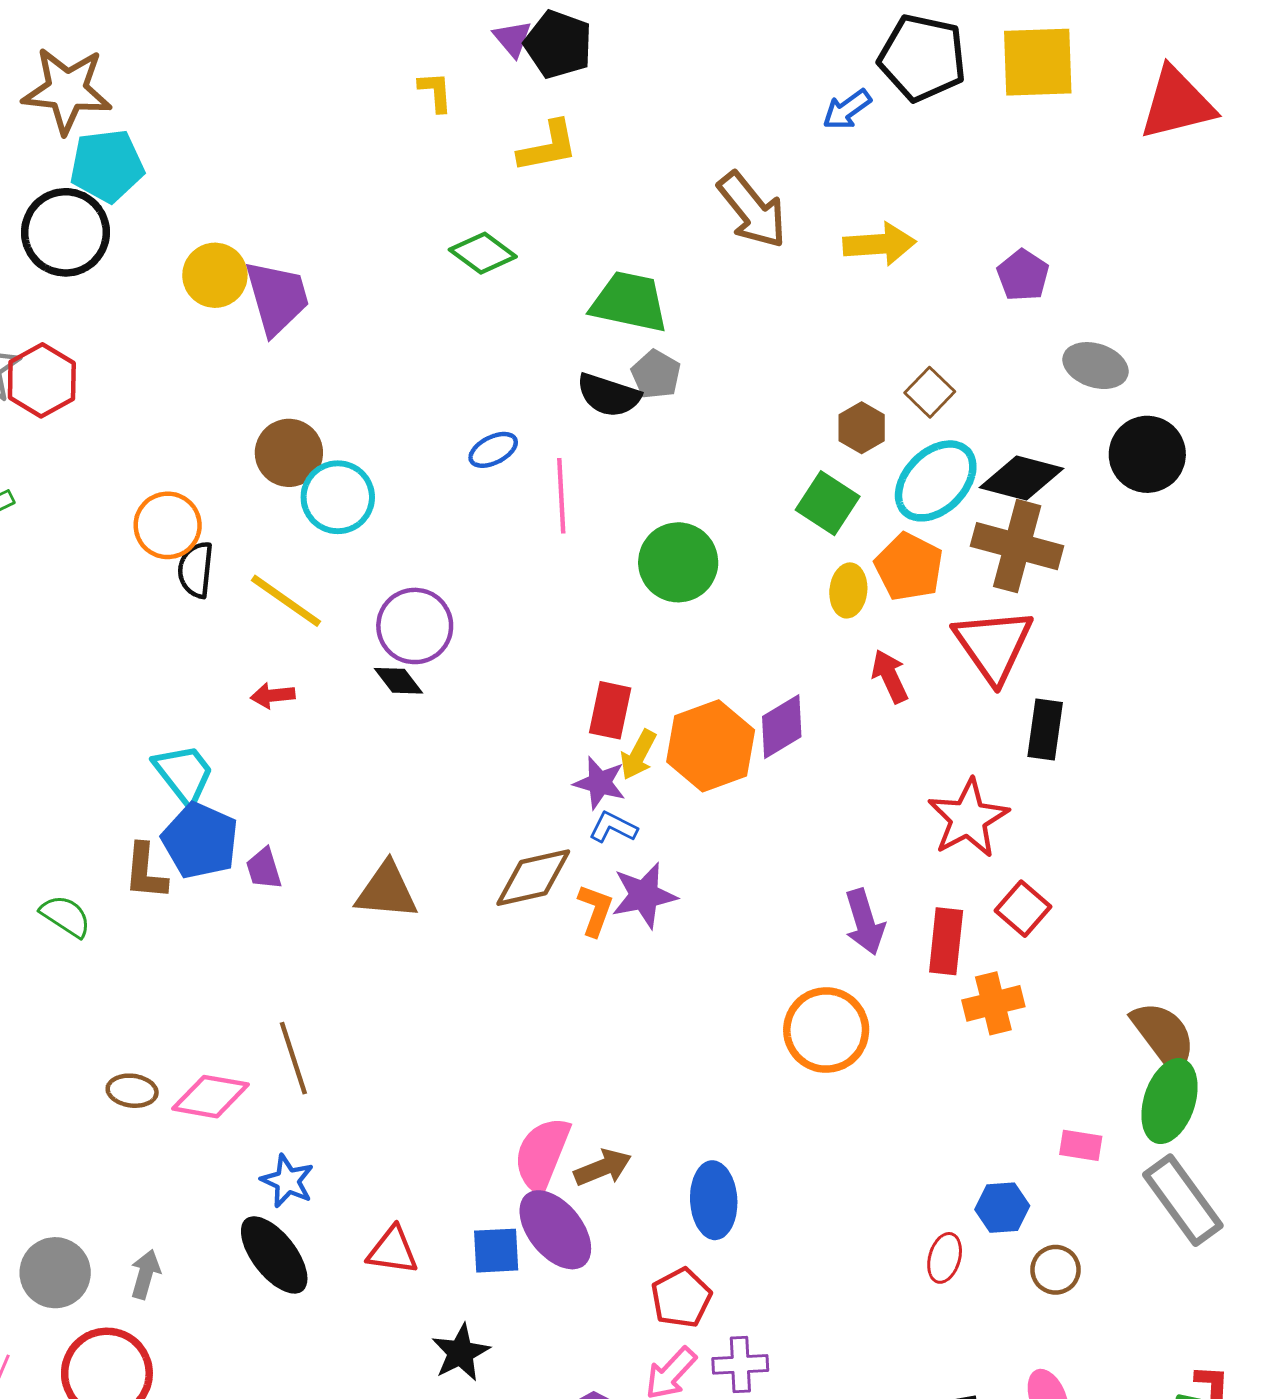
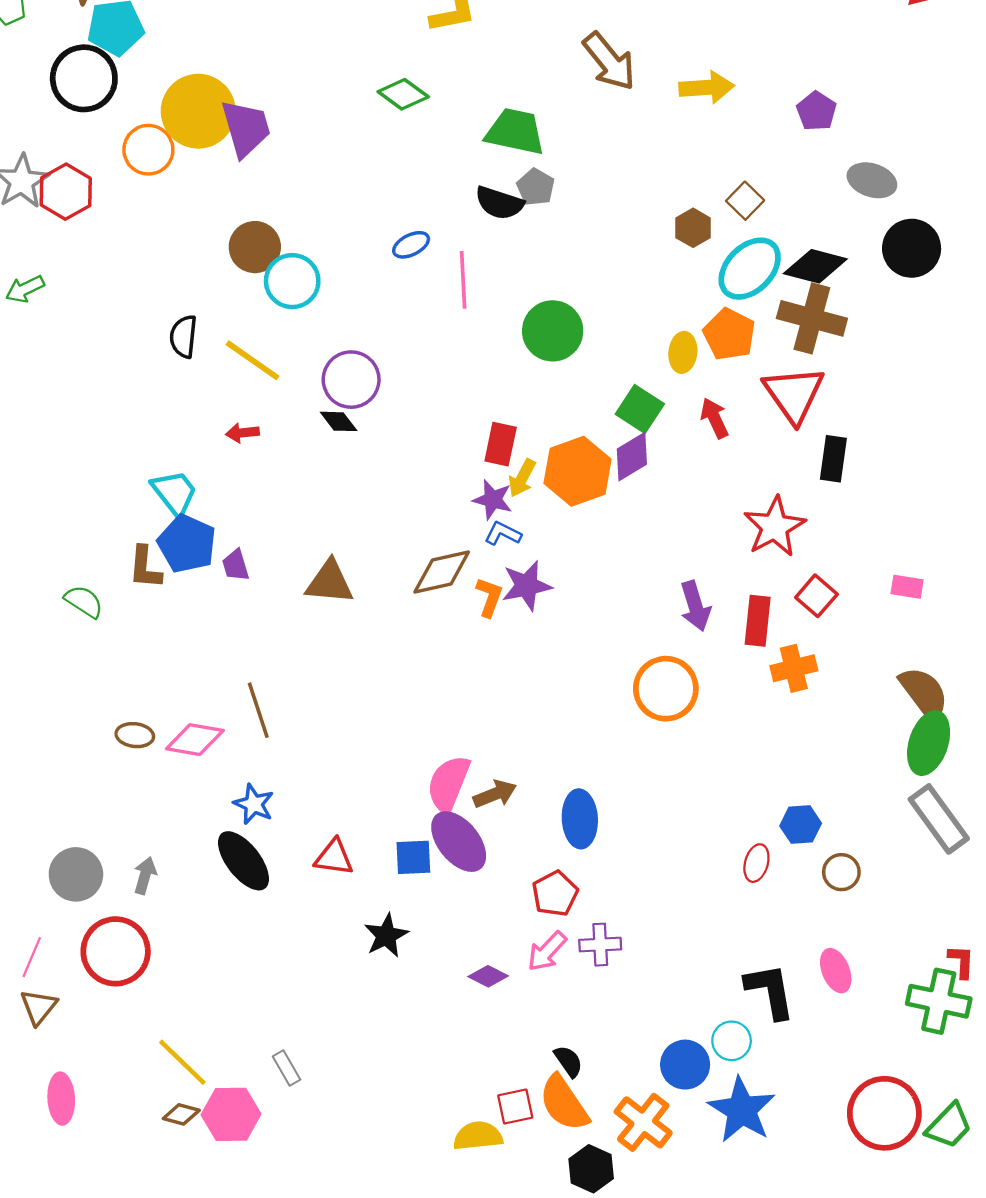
yellow circle: (215, 275) -> (198, 111), size x1.5
green square: (828, 503) -> (640, 409), moved
orange circle: (168, 525) -> (148, 150), moved
pink rectangle: (1081, 1145) -> (907, 587), moved

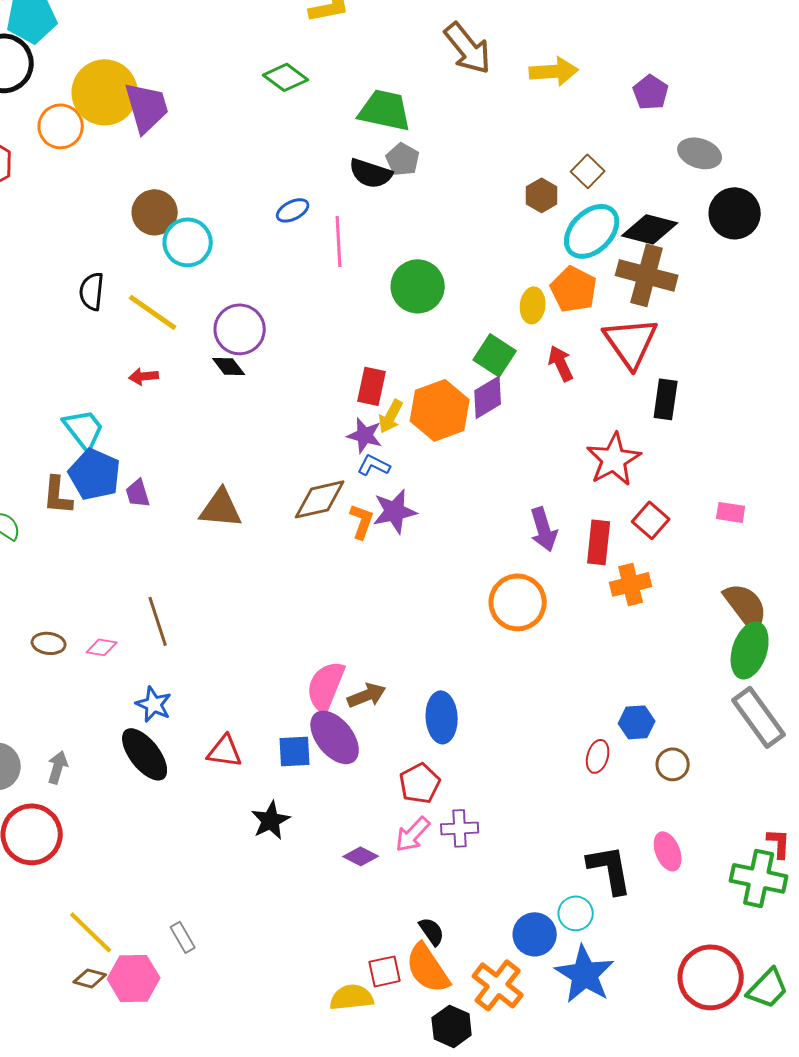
pink diamond: (195, 740) -> (102, 647), size x0.6

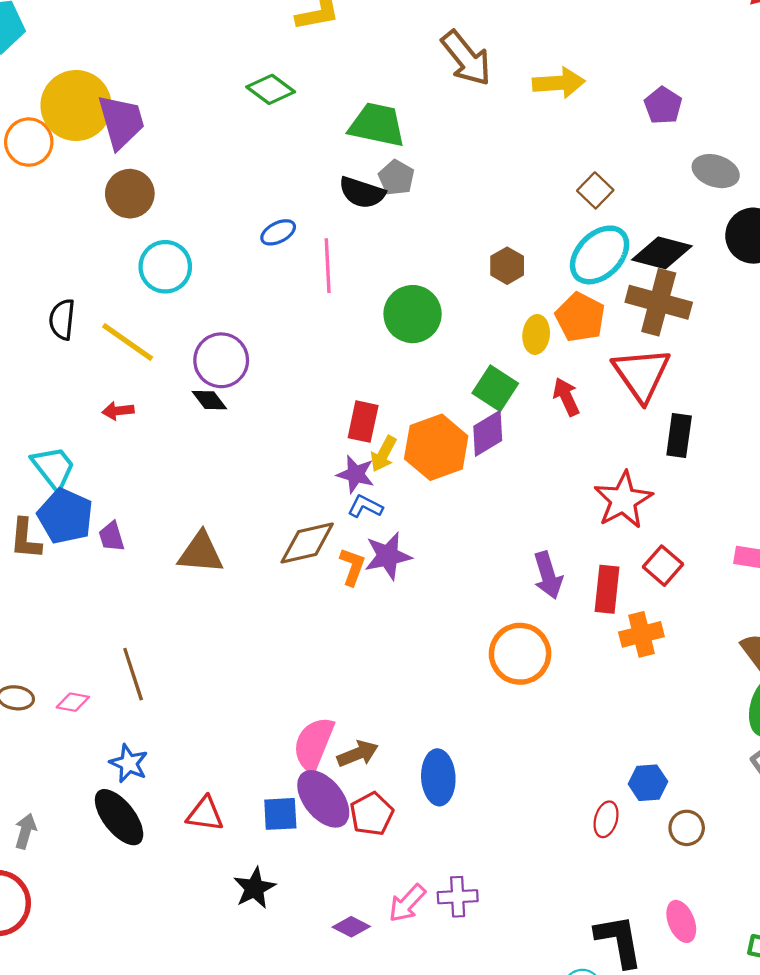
brown hexagon: (542, 195) -> (507, 266), moved
brown circle: (155, 212) -> (130, 194), moved
red pentagon: (420, 783) -> (372, 814), moved

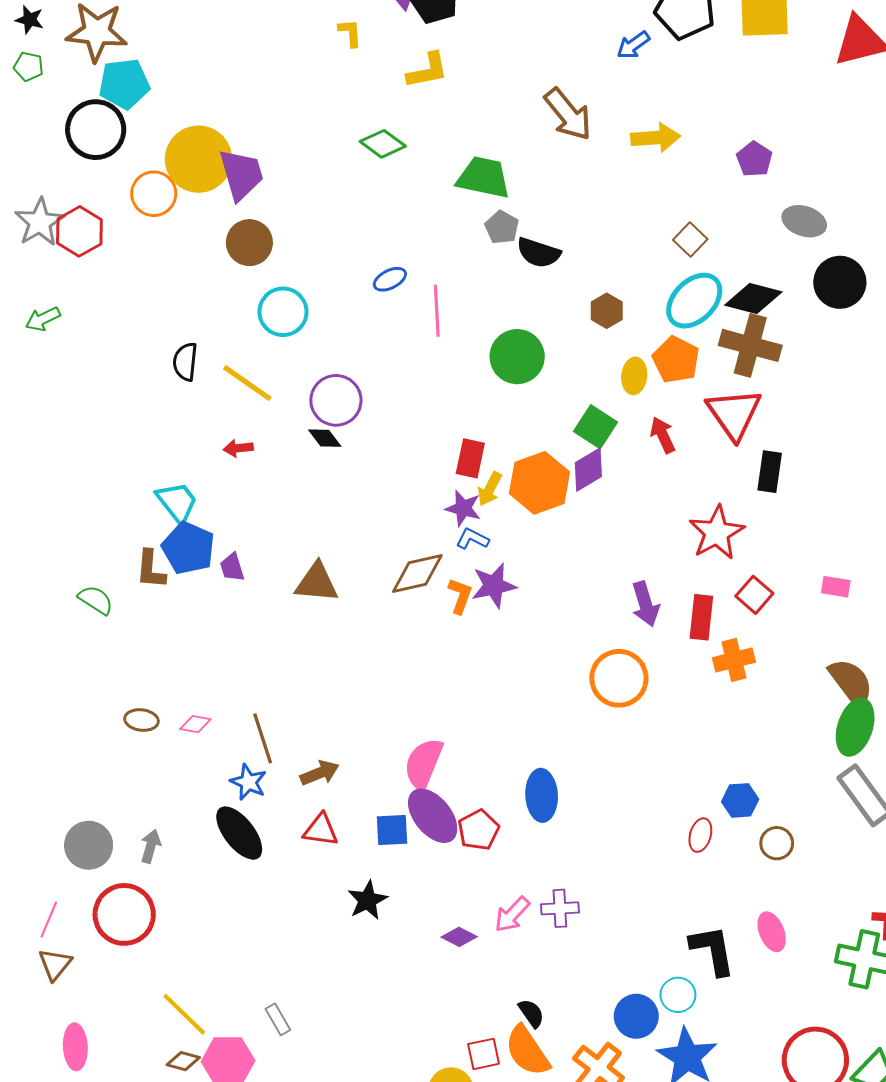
black semicircle: (362, 193) -> (539, 253), moved
brown line: (133, 674) -> (263, 738), moved
brown arrow: (358, 754) -> (320, 773), moved

